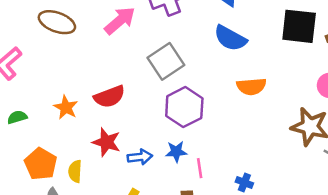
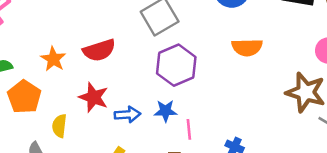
orange pentagon: (41, 164) -> (24, 97), moved

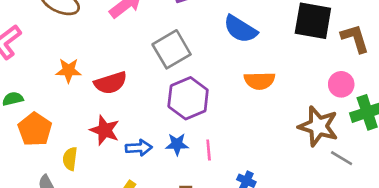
orange star: (53, 59) -> (68, 70), moved, turned -30
pink line: (189, 129) -> (209, 150), moved

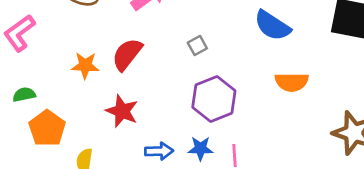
gray square: (172, 49) -> (197, 46), size x0.5
red semicircle: (111, 83) -> (127, 54), moved, turned 144
red star: (105, 130) -> (122, 111), moved

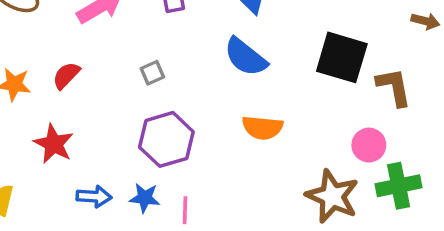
red semicircle: (127, 54) -> (66, 75), size x0.7

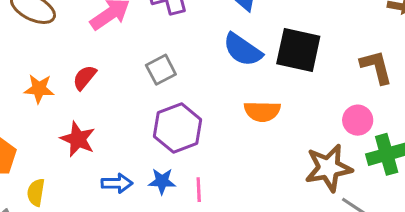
black square: (342, 57) -> (298, 50), moved
gray square: (152, 73) -> (161, 70), size x1.4
brown star: (332, 196) -> (329, 168), turned -30

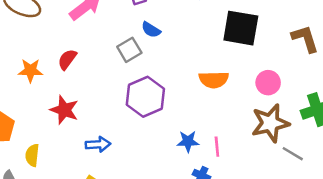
blue semicircle: (243, 50) -> (151, 30), moved, size x0.6
pink circle: (358, 120) -> (268, 83), moved
blue star: (162, 181) -> (188, 141), moved
pink line: (199, 190) -> (217, 147), moved

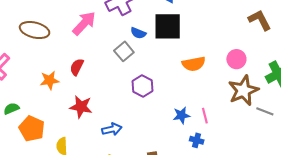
black square: (241, 28) -> (168, 26), moved
purple hexagon: (145, 97) -> (142, 86), size x0.7

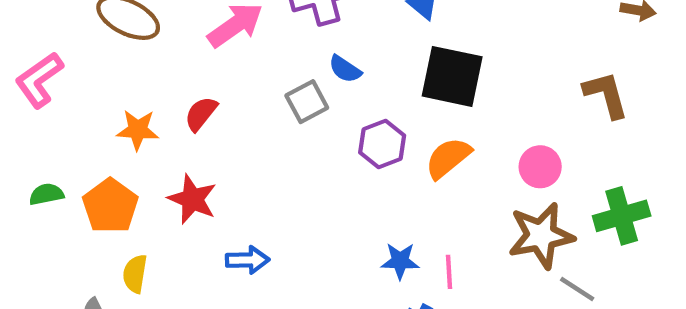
black square: (168, 26) -> (452, 76), moved
orange semicircle: (194, 64) -> (448, 158), turned 140
purple hexagon: (142, 86) -> (382, 144), moved
green semicircle: (11, 109) -> (46, 194), moved
orange pentagon: (32, 129) -> (110, 206), moved

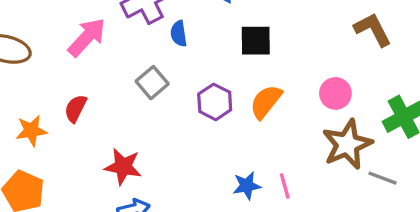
blue semicircle: (345, 69) -> (179, 34), moved, turned 60
black square: (452, 76) -> (256, 41), size x0.7
red star: (192, 199) -> (123, 167), moved

